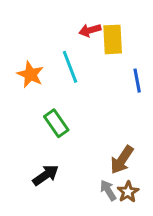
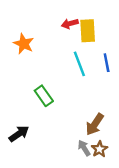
cyan line: (70, 67) -> (79, 64), moved
orange star: (30, 74) -> (24, 44), moved
black arrow: (46, 175) -> (19, 134), moved

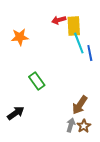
orange star: (24, 44) -> (20, 37), turned -30
cyan line: (79, 64) -> (79, 43), moved
gray arrow: (84, 148) -> (71, 125), turned 48

